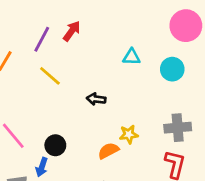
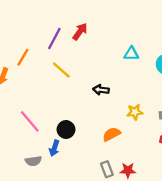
yellow star: (129, 134) -> (135, 112), moved

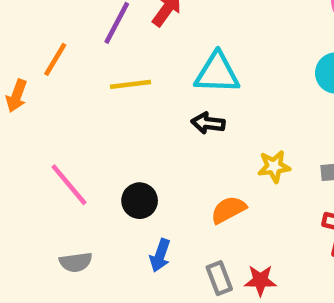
cyan triangle: (131, 54) -> (217, 73), moved, size x1.5
yellow line: (61, 70) -> (130, 84), turned -48
blue arrow: (54, 148) -> (160, 255), moved

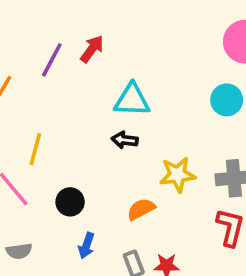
yellow line: (130, 84) -> (35, 149), moved, turned -68
yellow star: (274, 166) -> (177, 175), size x1.4

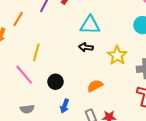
yellow star: (177, 175) -> (117, 55), moved, turned -30

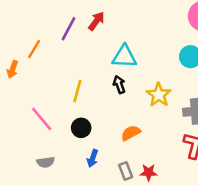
black arrow: (86, 47) -> (119, 85), turned 64
yellow line: (36, 52) -> (77, 91), moved

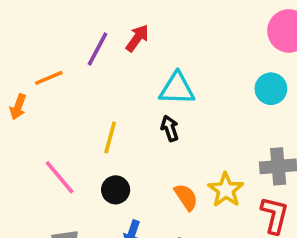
orange line: (34, 49) -> (49, 78), turned 36
yellow star: (159, 95) -> (226, 190), moved
orange semicircle: (131, 133) -> (186, 197), turned 84

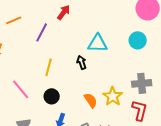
purple line: (98, 49) -> (42, 32), moved
orange line: (49, 78) -> (14, 20), moved
cyan triangle: (177, 89) -> (98, 43), moved

